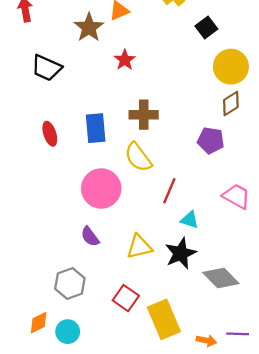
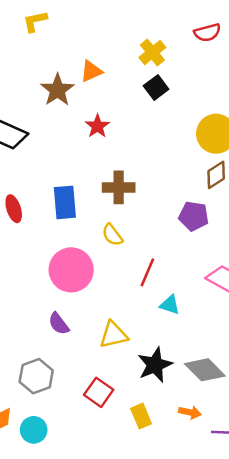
black square: (206, 27) -> (156, 87), moved
yellow semicircle: (138, 157) -> (112, 235), size x0.7
black star: (181, 253) -> (155, 365), moved
yellow rectangle: (164, 319) -> (141, 416), size x0.6
orange arrow: (206, 341) -> (190, 412), moved

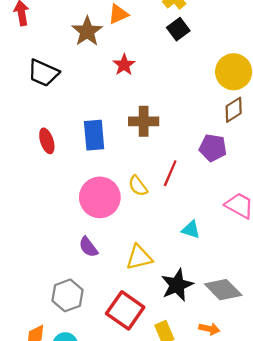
yellow semicircle: (112, 235) -> (138, 186), moved
red line: (147, 272) -> (170, 173), moved
red square: (99, 392) -> (125, 310), size x1.4

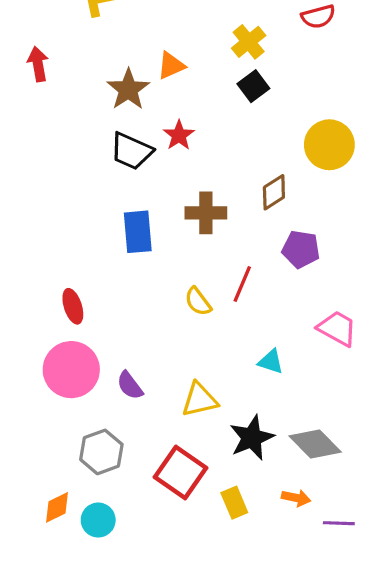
black trapezoid: (43, 73) -> (131, 151), moved
brown diamond: (234, 110) -> (274, 192), moved
red ellipse: (47, 141) -> (73, 306), moved
pink circle: (100, 197) -> (71, 370), moved

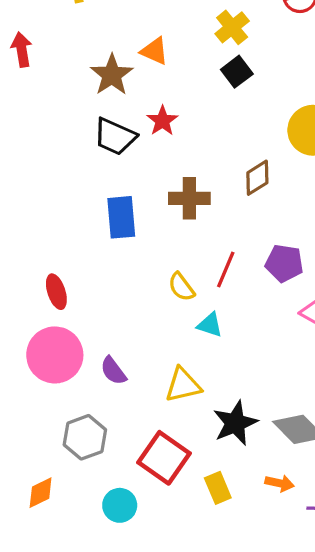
orange triangle: (171, 66) -> (155, 51), turned 48
purple pentagon: (301, 249) -> (284, 263), moved
cyan triangle: (271, 362) -> (210, 325), moved
cyan circle: (98, 520) -> (120, 505), moved

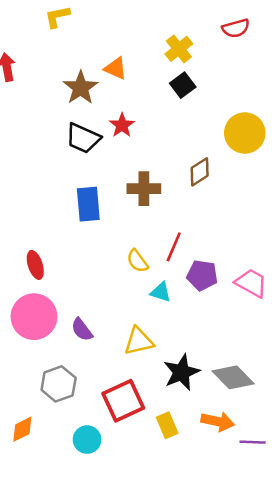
purple pentagon: (284, 263) -> (202, 275), moved
red square: (164, 458) -> (123, 401), turned 30
orange arrow: (280, 483) -> (218, 421), size x1.4

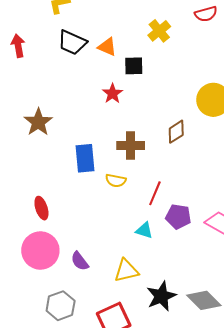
black square: (183, 85) -> (134, 66), moved, turned 36
brown star: (81, 88) -> (38, 122), moved
black trapezoid: (83, 138) -> (72, 43), moved
yellow semicircle: (137, 261) -> (116, 180), moved, turned -42

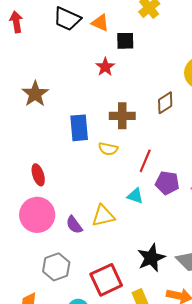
yellow triangle: (126, 271) -> (103, 216), moved

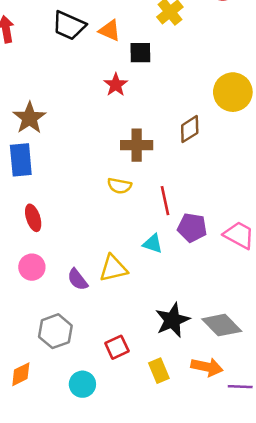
blue rectangle: (79, 128) -> (21, 160), moved
red line: (145, 161) -> (165, 201), turned -35
pink circle: (37, 215) -> (32, 267), size x0.6
red square: (106, 280) -> (117, 347), size x0.6

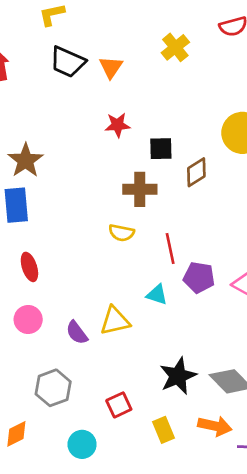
orange triangle: (110, 30) -> (111, 67), turned 40
black square: (140, 53) -> (161, 149), moved
red star: (116, 85) -> (118, 125), turned 30

